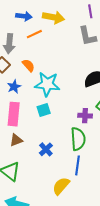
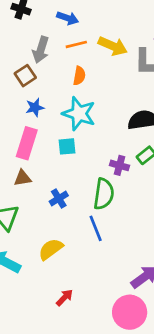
yellow arrow: (53, 17) -> (113, 46), moved
orange semicircle: (28, 65) -> (79, 76), moved, turned 40
blue line: (78, 165) -> (96, 228), turned -42
yellow semicircle: (61, 186) -> (51, 249), moved

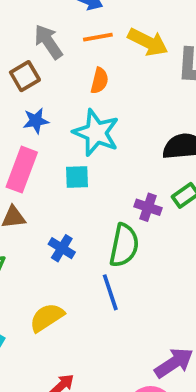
gray arrow: (41, 50) -> (48, 42), turned 125
blue cross: (59, 198) -> (62, 248), turned -30

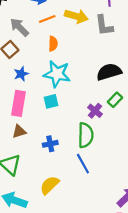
purple cross: (148, 207) -> (95, 111), turned 32
blue cross: (62, 248) -> (50, 144), turned -32

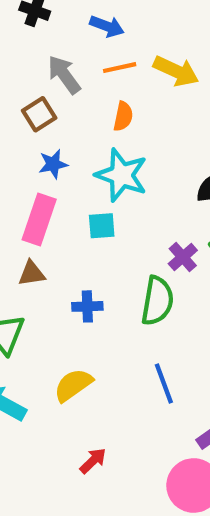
blue line: (83, 164) -> (164, 384), moved

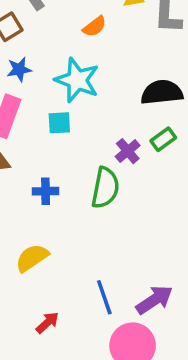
orange semicircle: (123, 116) -> (94, 27), moved, turned 40
blue line: (164, 384) -> (104, 297), moved

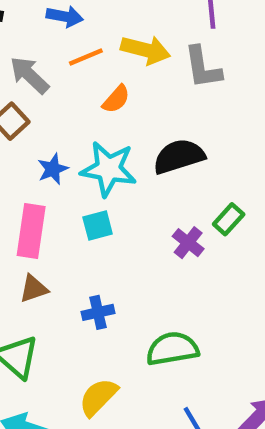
blue star: (19, 69) -> (53, 169), moved
black semicircle: (162, 92) -> (179, 156), moved
green semicircle: (105, 188) -> (172, 349), moved, turned -99

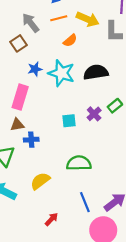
cyan square: (98, 226) -> (69, 121), moved
blue cross: (98, 312) -> (31, 140), moved

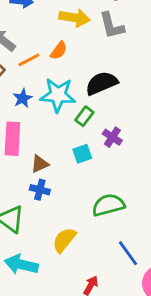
orange line: (59, 18) -> (29, 60), moved
green rectangle: (115, 106) -> (84, 116), moved
brown triangle: (17, 125) -> (40, 164), moved
blue cross: (31, 140) -> (40, 190), turned 32

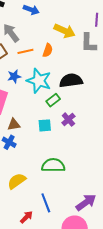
orange semicircle: (59, 51) -> (48, 50), turned -32
blue line: (128, 253) -> (46, 203), moved

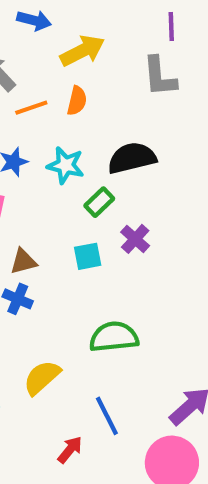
yellow arrow: (64, 31) -> (82, 51), moved, turned -45
cyan star: (39, 81) -> (65, 165), size x0.7

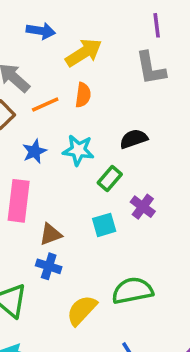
black semicircle: (132, 158) -> (134, 139), size x0.7
yellow semicircle: (42, 377) -> (82, 310), moved

